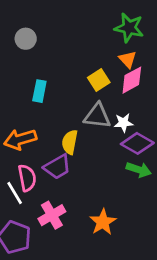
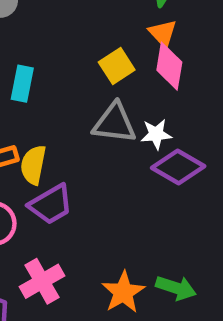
pink diamond: (132, 80) -> (169, 66), turned -52
yellow semicircle: (70, 142) -> (33, 165), moved
green arrow: (139, 170) -> (176, 288), moved

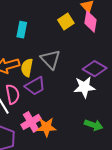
gray triangle: (114, 123) -> (50, 59), moved, turned 40
white star: (156, 134) -> (84, 87), moved, size x1.5
orange star: (123, 292) -> (46, 127), moved, turned 30

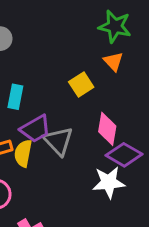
pink diamond: (90, 21) -> (107, 129), moved
purple trapezoid: (35, 86) -> (35, 129), moved

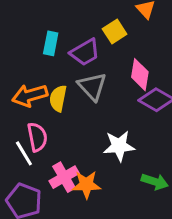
purple trapezoid: (35, 129) -> (85, 52), moved
white star: (109, 182) -> (119, 146), moved

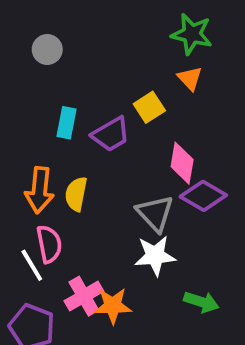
gray triangle: (92, 86) -> (155, 213), moved
orange arrow: (30, 95) -> (40, 190), turned -68

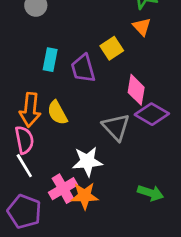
purple trapezoid: (111, 134) -> (83, 68), turned 104
yellow semicircle: (76, 194) -> (57, 113), turned -40
pink semicircle: (49, 244) -> (24, 140), moved
white star: (155, 256) -> (87, 161), moved

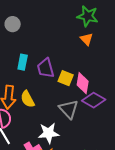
yellow square: (112, 48) -> (66, 78), moved, turned -35

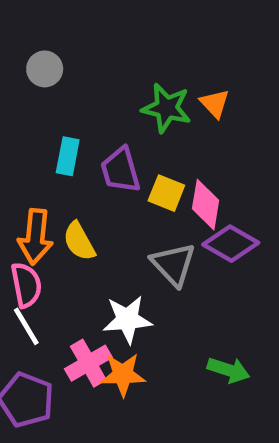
green star: (88, 16) -> (166, 108), moved

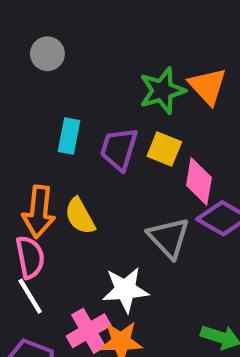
orange triangle: (215, 103) -> (208, 86), size x1.4
green star: (166, 108) -> (162, 91), turned -30
purple trapezoid: (120, 170) -> (119, 149), turned 33
yellow square: (166, 193) -> (164, 149), moved

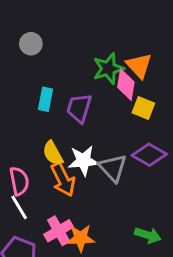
yellow square: (164, 149) -> (143, 108), moved
pink diamond: (199, 181) -> (126, 85), moved
orange arrow: (39, 212) -> (63, 180), moved, turned -32
white star: (125, 290) -> (83, 161), moved

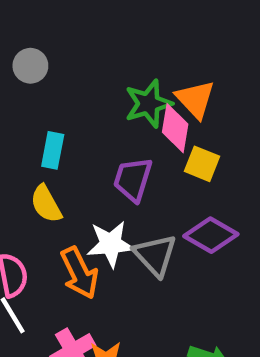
purple trapezoid: (79, 108) -> (133, 179), moved
yellow semicircle: (53, 153) -> (46, 204), moved

